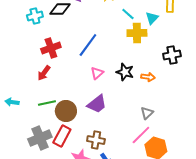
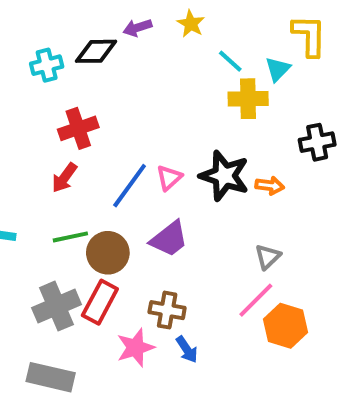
blue line: (88, 45) -> (130, 186), moved
black star: (125, 72) -> (224, 176), size x1.4

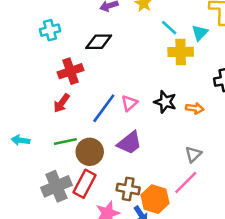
black diamond: (96, 51) -> (99, 42), moved
black star: (224, 176) -> (165, 102), size x0.7
orange hexagon: (286, 326) -> (155, 199), moved

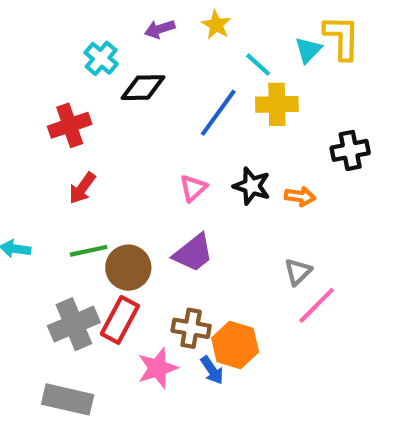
cyan cross: (50, 30) -> (101, 58), moved, turned -36
cyan triangle: (200, 33) -> (308, 50), moved
red cross: (71, 71) -> (70, 125), moved
blue line: (104, 108) -> (218, 113), moved
pink line: (186, 183) -> (317, 305), moved

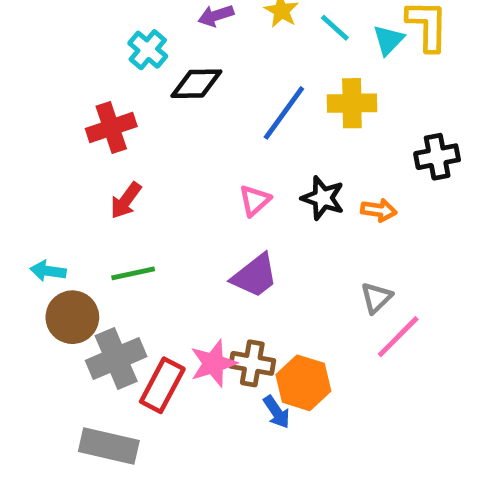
cyan line: (258, 65) -> (335, 28), moved
brown circle: (128, 268) -> (72, 317), moved
red rectangle: (120, 320) -> (162, 385), moved
pink star: (158, 368) -> (213, 363), moved

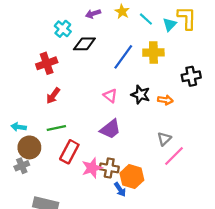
pink triangle: (255, 200) -> (110, 96), turned -40
gray cross: (116, 359) -> (22, 166), moved, size x0.6
red rectangle: (162, 385) -> (69, 152), moved

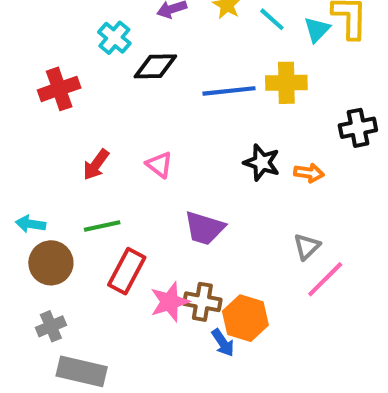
blue line: (123, 57) -> (229, 91), turned 48
red cross: (47, 63) -> (59, 89), moved
pink triangle: (110, 96) -> (159, 165), moved
purple trapezoid: (110, 129) -> (204, 228), turned 55
gray cross: (22, 166) -> (51, 326), moved

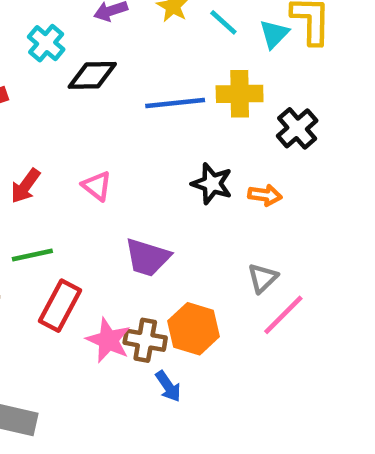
black cross: (358, 128) -> (297, 128), moved, turned -30
pink star: (170, 302) -> (108, 340), turned -30
orange hexagon: (245, 318) -> (194, 329), moved

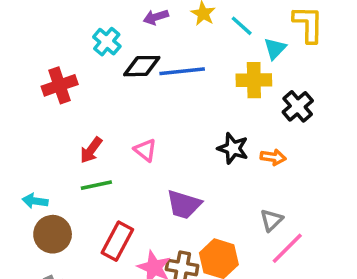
cyan triangle: (274, 34) -> (275, 49), moved
blue line: (175, 103) -> (182, 71), moved
green line: (32, 255) -> (96, 185), moved

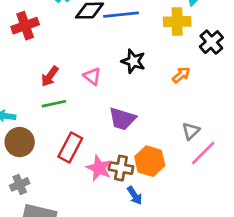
black star: (233, 148) -> (133, 61), moved
orange arrow: (273, 157) -> (181, 75), moved, turned -48

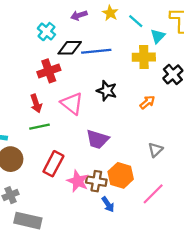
red cross: (25, 26) -> (49, 71), moved
red arrow: (50, 76) -> (36, 103), turned -54
pink triangle: (92, 76) -> (72, 103), size x1.5
pink line: (203, 153) -> (153, 194), moved

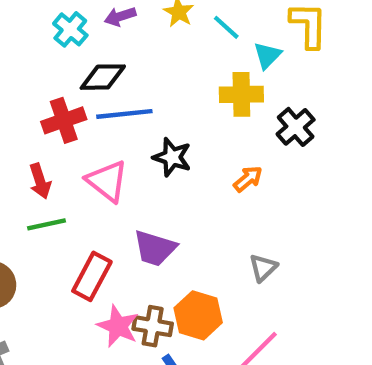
cyan cross: (46, 32) -> (70, 29), moved
blue line: (96, 51) -> (124, 114), moved
red rectangle: (53, 164) -> (92, 276), moved

